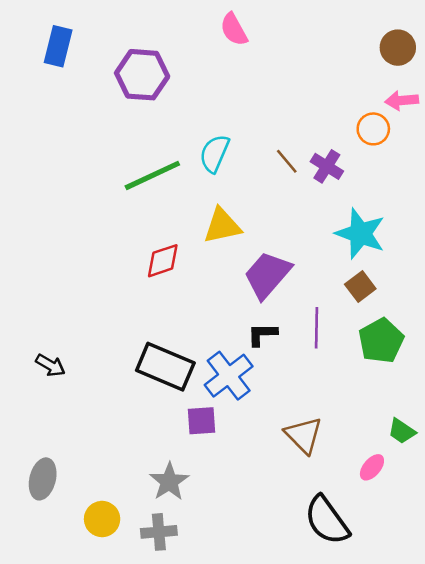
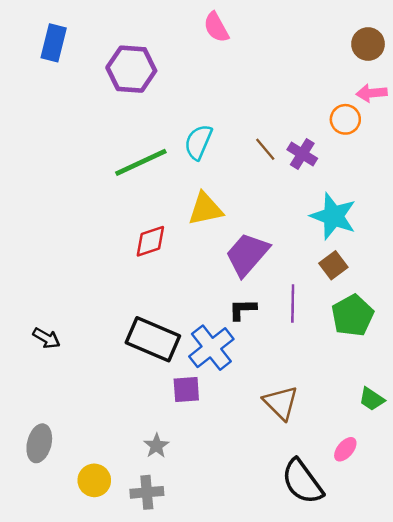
pink ellipse: (372, 467) -> (345, 449), moved
gray star: (169, 482) -> (156, 446), size x0.7

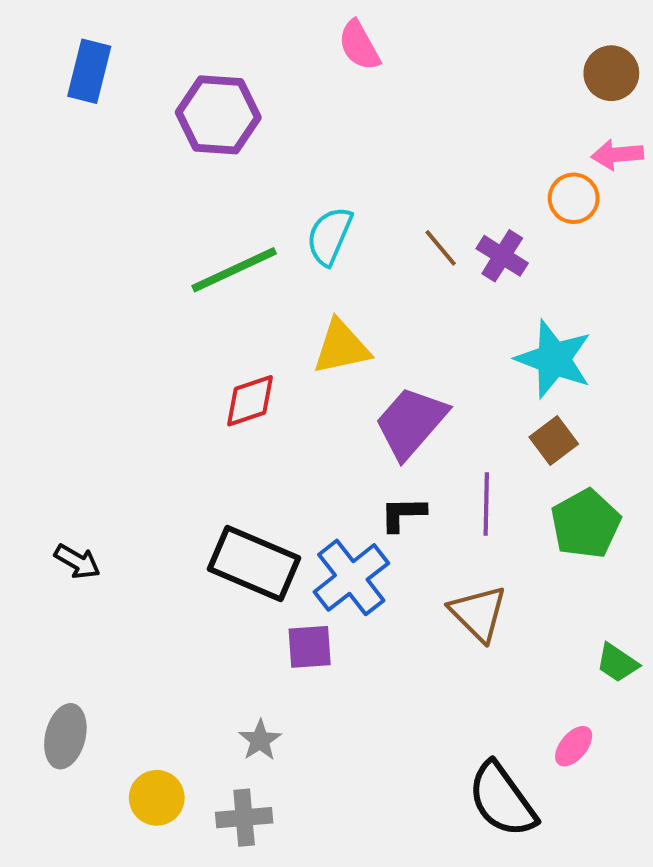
brown triangle: (281, 403) -> (478, 613), moved

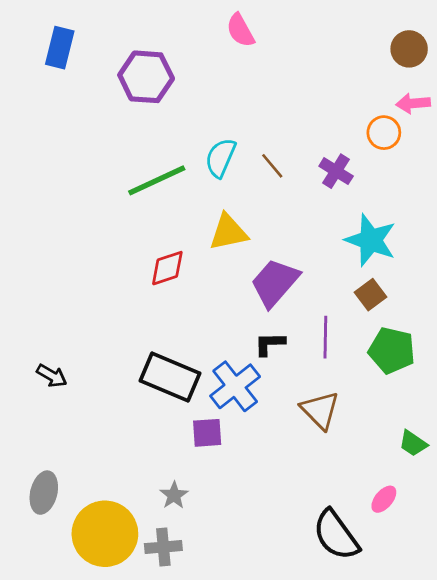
brown line: (441, 248) -> (272, 166), moved
green pentagon: (586, 524) -> (392, 350), turned -30
yellow circle: (157, 798) -> (105, 534), size x1.8

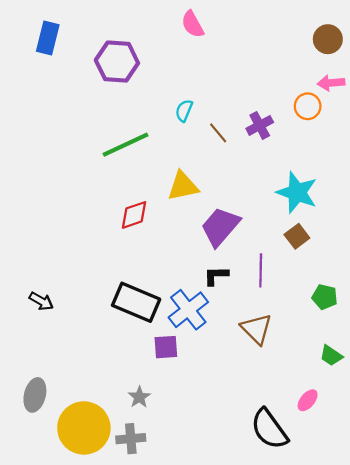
cyan semicircle: (220, 158) -> (184, 111), moved, size x0.7
purple cross: (336, 171) -> (260, 125), moved, turned 30
green pentagon: (392, 350) -> (325, 297), moved, size x0.7

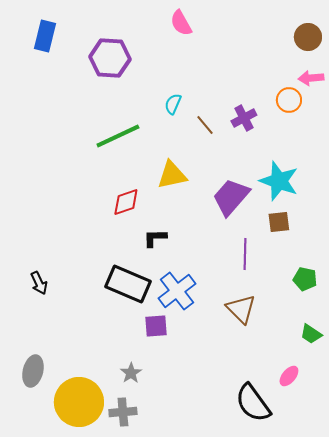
purple trapezoid: (220, 227) -> (231, 197), moved
brown square: (297, 236) -> (279, 222), turned 30
black L-shape: (216, 276) -> (155, 238), moved
black arrow: (41, 301) -> (39, 283), turned 35

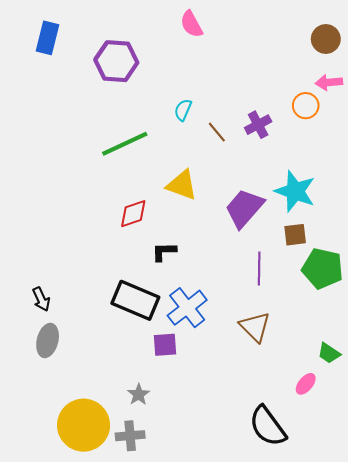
yellow triangle: (172, 175) -> (182, 185), turned 32
green pentagon: (305, 279) -> (323, 269), moved, size x1.6
gray ellipse: (33, 371) -> (48, 340), moved
pink ellipse: (289, 376) -> (306, 384), moved

